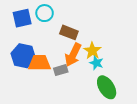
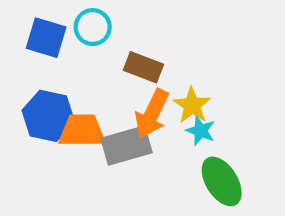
blue square: (22, 18) -> (46, 38), turned 30
gray rectangle: (61, 70) -> (126, 145), size x1.6

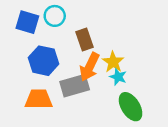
brown rectangle: (143, 67) -> (85, 40), turned 50
blue hexagon: (48, 116) -> (44, 61), moved
orange trapezoid: (82, 131) -> (39, 99), moved

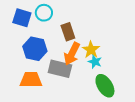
gray rectangle: (75, 86) -> (60, 69), turned 30

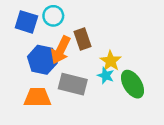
orange arrow: (72, 54) -> (61, 50), moved
cyan star: (95, 62) -> (106, 76), moved
green ellipse: (105, 86) -> (133, 84), moved

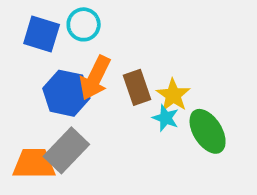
brown rectangle: (83, 39) -> (137, 87), moved
gray rectangle: (73, 84) -> (66, 150), moved, turned -60
orange trapezoid: (37, 98) -> (34, 164), moved

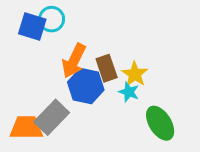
cyan circle: (84, 24) -> (52, 19), moved
blue hexagon: (66, 93) -> (86, 86), moved
green ellipse: (208, 131) -> (160, 123), moved

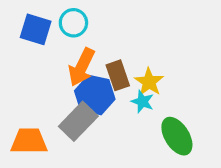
cyan circle: (52, 19) -> (73, 23), moved
gray rectangle: (52, 117) -> (78, 121), moved

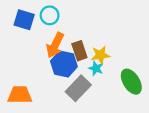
yellow star: (149, 82) -> (100, 55), turned 30
gray rectangle: (78, 121) -> (78, 88), moved
green ellipse: (177, 136) -> (131, 82), moved

